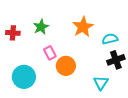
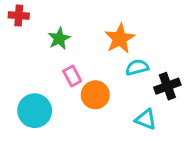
red cross: (13, 33) -> (19, 15), moved
cyan semicircle: (110, 39) -> (137, 67), moved
cyan triangle: (101, 83) -> (146, 119), turned -42

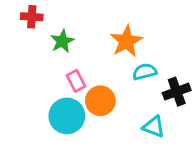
red cross: (19, 15) -> (32, 17), moved
cyan circle: (35, 111) -> (67, 116), moved

